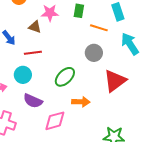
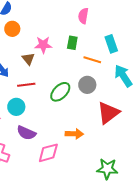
brown triangle: (35, 27) -> (28, 59), turned 32
green ellipse: (65, 77) -> (60, 92), moved

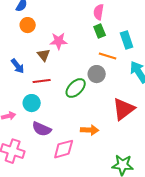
green rectangle: (72, 43) -> (100, 31), moved, turned -32
gray circle: (87, 85) -> (97, 74), moved

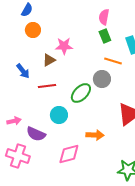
brown triangle: (44, 55) -> (49, 60), turned 40
cyan circle: (32, 103) -> (59, 115), moved
purple semicircle: (42, 129) -> (36, 134), moved

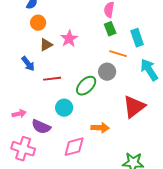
pink star: (64, 46) -> (69, 39), turned -30
brown triangle: (49, 60) -> (46, 45), moved

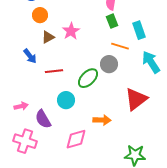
purple semicircle: (41, 127) -> (43, 119), turned 36

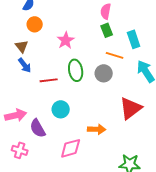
brown triangle: (48, 37) -> (22, 46), moved, turned -40
green ellipse: (88, 78) -> (76, 70), moved, turned -55
pink arrow: (21, 106) -> (16, 115), size x1.5
pink cross: (25, 141) -> (20, 150), size x0.7

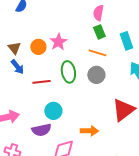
orange circle: (35, 24) -> (38, 47), moved
orange line: (115, 55) -> (97, 53), moved
purple semicircle: (38, 128) -> (41, 130), moved, turned -72

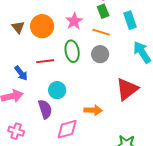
pink star: (58, 42) -> (74, 21), moved
orange circle: (38, 47) -> (42, 26), size x1.5
blue arrow: (17, 67) -> (21, 73), moved
purple semicircle: (41, 130) -> (45, 109), turned -96

